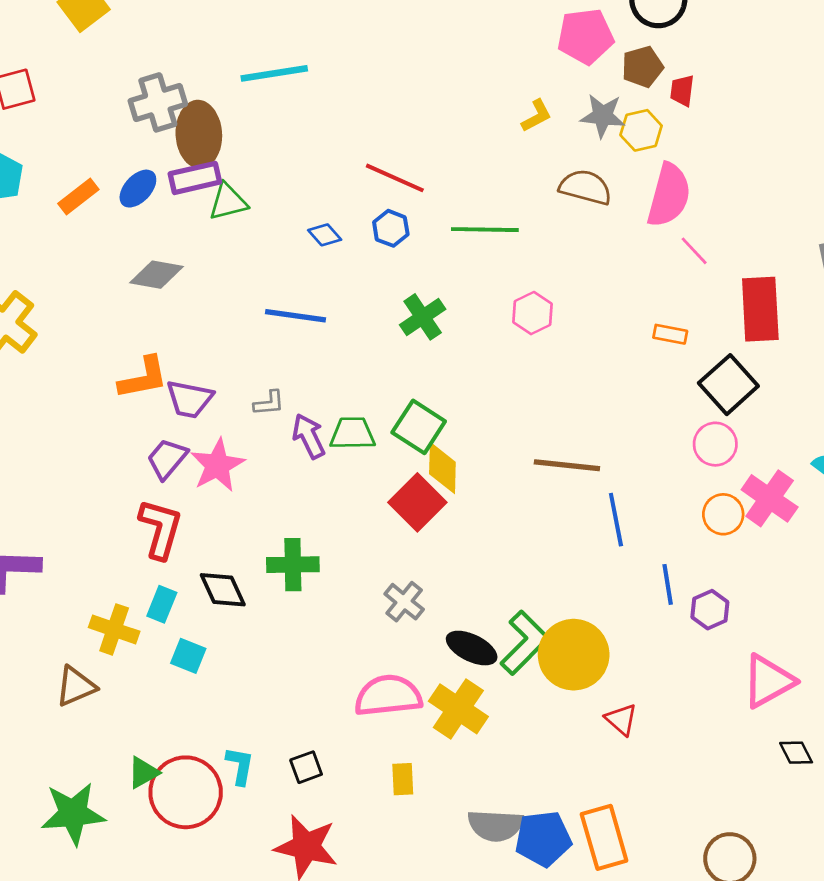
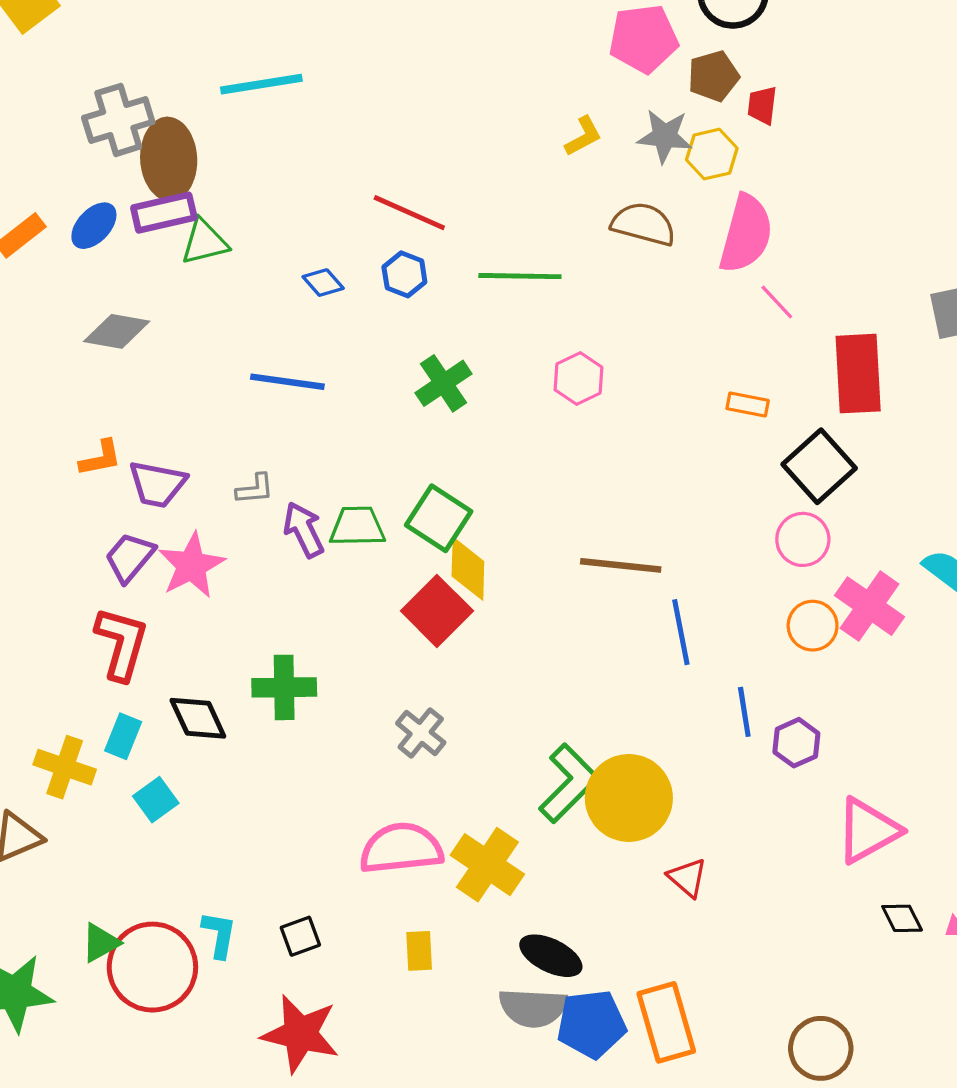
orange L-shape: (143, 378) -> (100, 458), size x0.7
black ellipse: (472, 648) -> (551, 956), moved
cyan square: (188, 656) -> (156, 800), turned 32

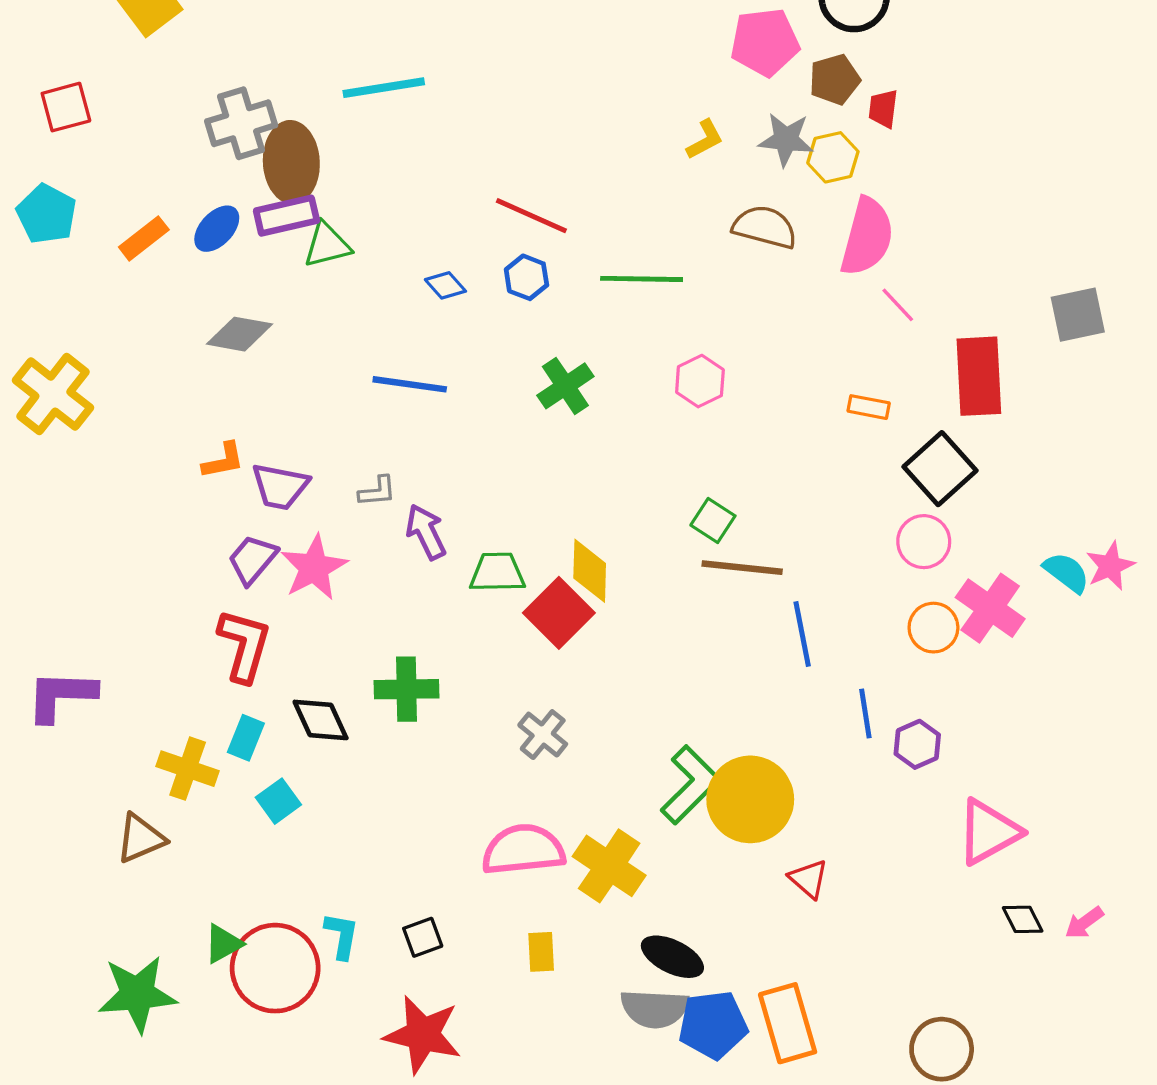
green square: (439, 518) -> (713, 521), moved, size x0.7
green trapezoid: (357, 526) -> (497, 572), moved

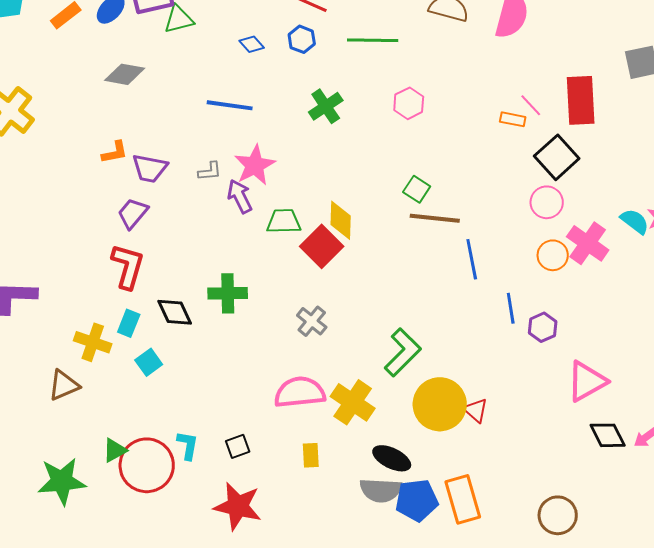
pink line: (898, 305) -> (531, 105), moved
pink star: (314, 568) -> (255, 165), moved
yellow circle: (750, 799) -> (440, 404), moved
black diamond: (1023, 919) -> (608, 435), size x1.4

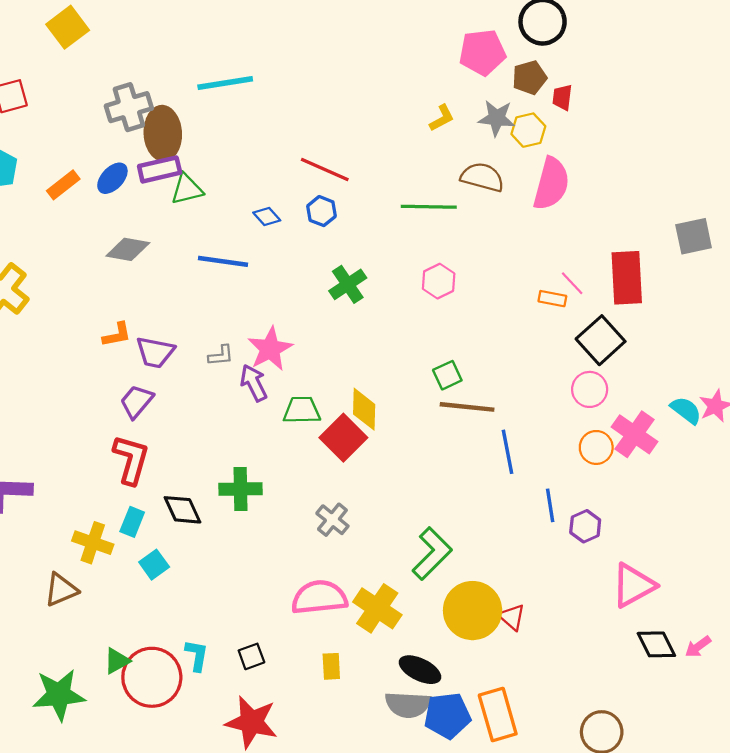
green line: (373, 40) -> (429, 207), moved
blue line: (230, 105) -> (223, 261), moved
green square: (417, 189) -> (447, 375), turned 32

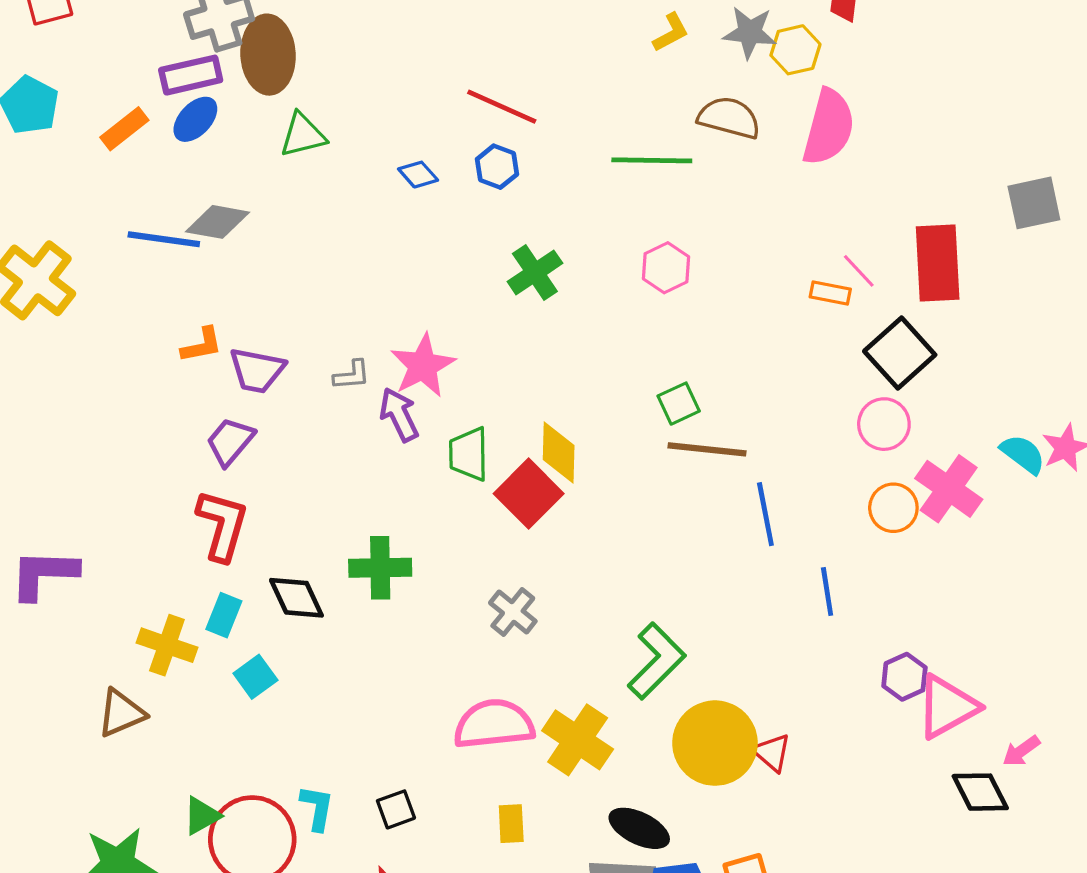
purple rectangle: (160, 169) -> (191, 75), moved
blue line: (223, 261) -> (164, 239), moved
green trapezoid: (302, 410) -> (469, 454), turned -90
purple hexagon: (585, 526) -> (904, 677), moved
pink arrow: (698, 647) -> (1021, 751), moved

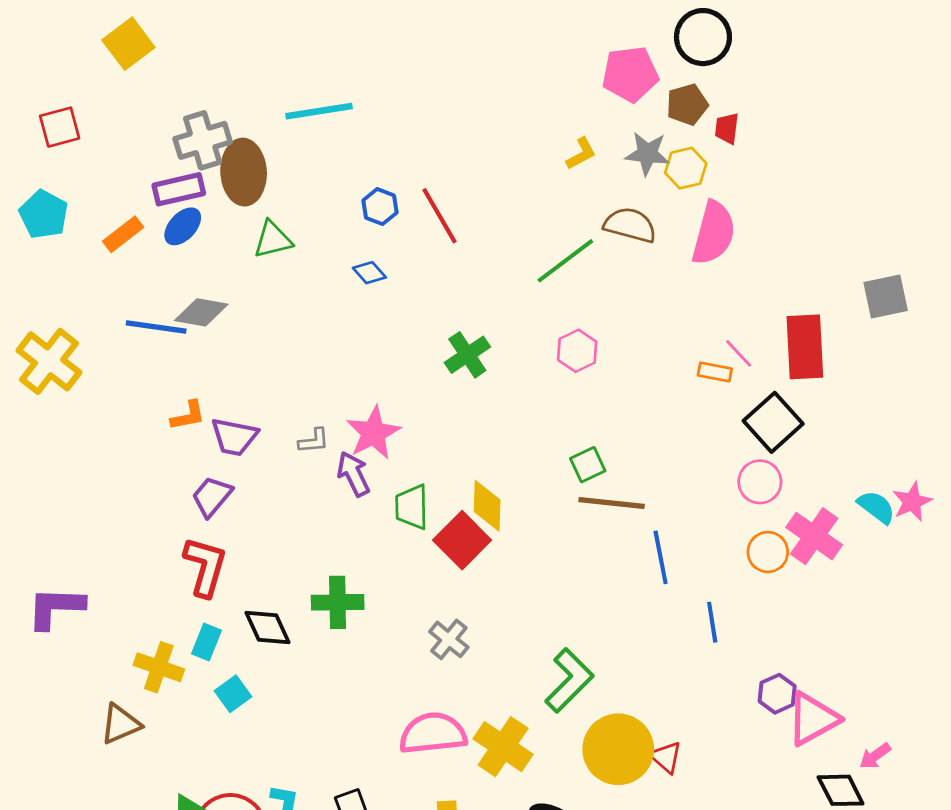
red line: (502, 107) -> (440, 216), turned 36
green line: (652, 160) -> (565, 261), turned -38
blue hexagon: (497, 167) -> (380, 207), moved

